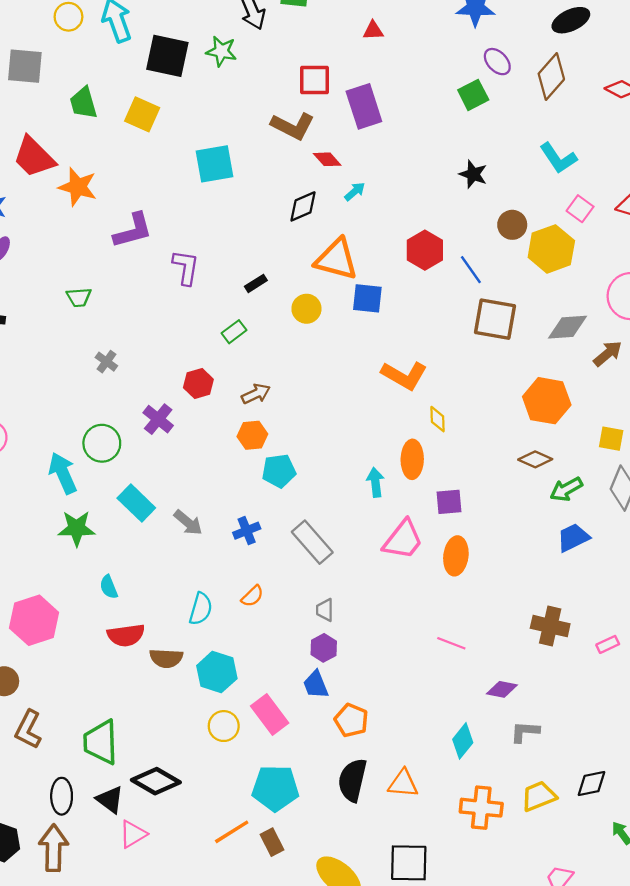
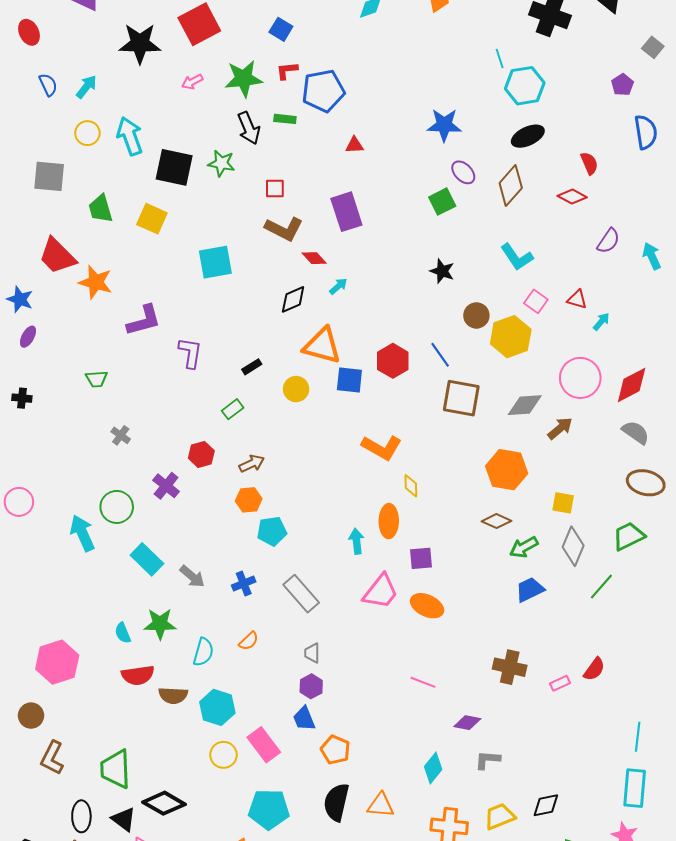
red square: (315, 80) -> (275, 189), moved, size x0.7
red hexagon: (425, 250) -> (393, 361), moved
green star: (77, 528) -> (160, 624), moved
orange ellipse: (456, 556) -> (427, 606), turned -72

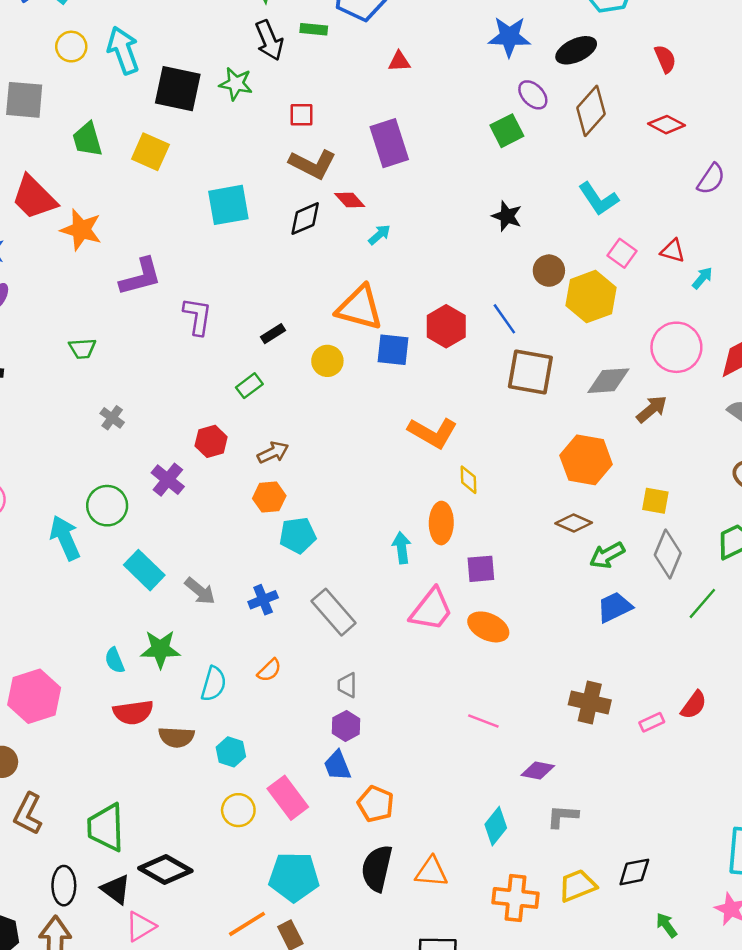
black ellipse: (528, 136) -> (576, 50), moved
red semicircle: (589, 163) -> (665, 59), moved
black diamond: (293, 299) -> (305, 219), moved
cyan hexagon: (217, 707) -> (231, 752), size x0.7

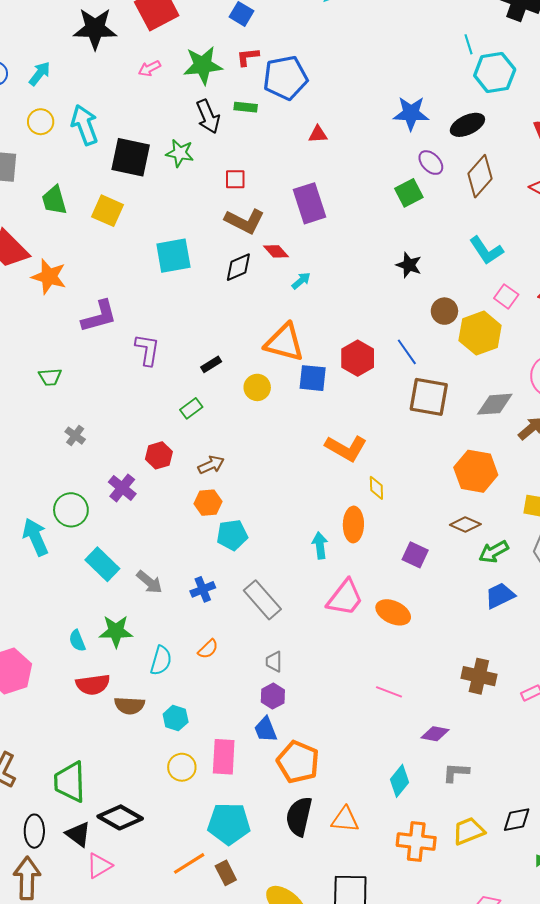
purple square: (481, 569) -> (415, 555), moved, turned 30
pink rectangle: (288, 798) -> (224, 757), turned 40
orange pentagon: (376, 804) -> (298, 762), size x1.4

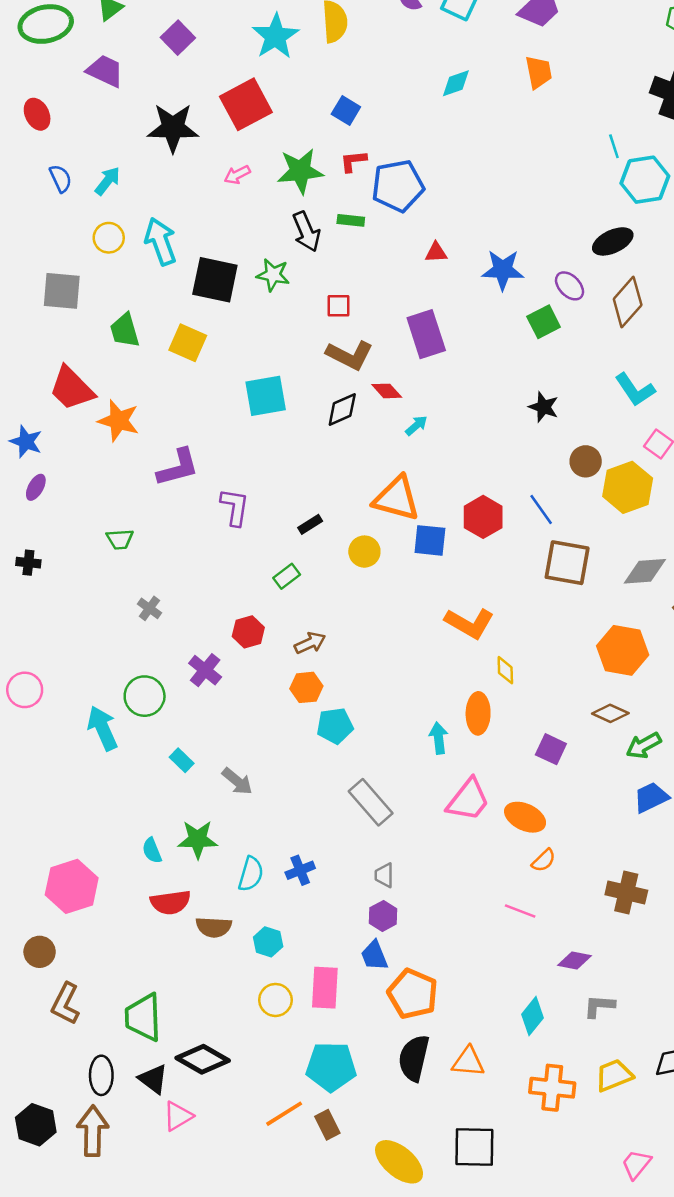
blue star: (411, 113) -> (503, 270), moved
cyan rectangle: (102, 564) -> (182, 760), size x0.6
blue cross: (203, 589) -> (300, 870), moved
orange semicircle: (208, 649) -> (544, 860), moved

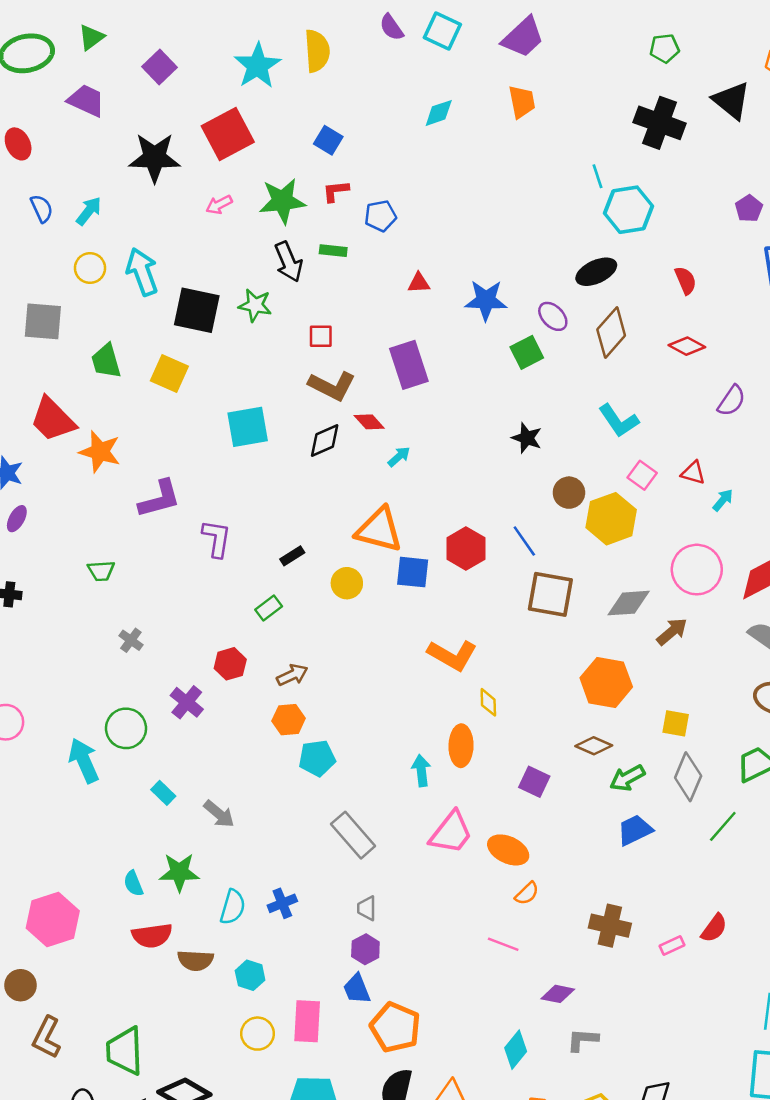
blue pentagon: (398, 186) -> (380, 216), size x0.6

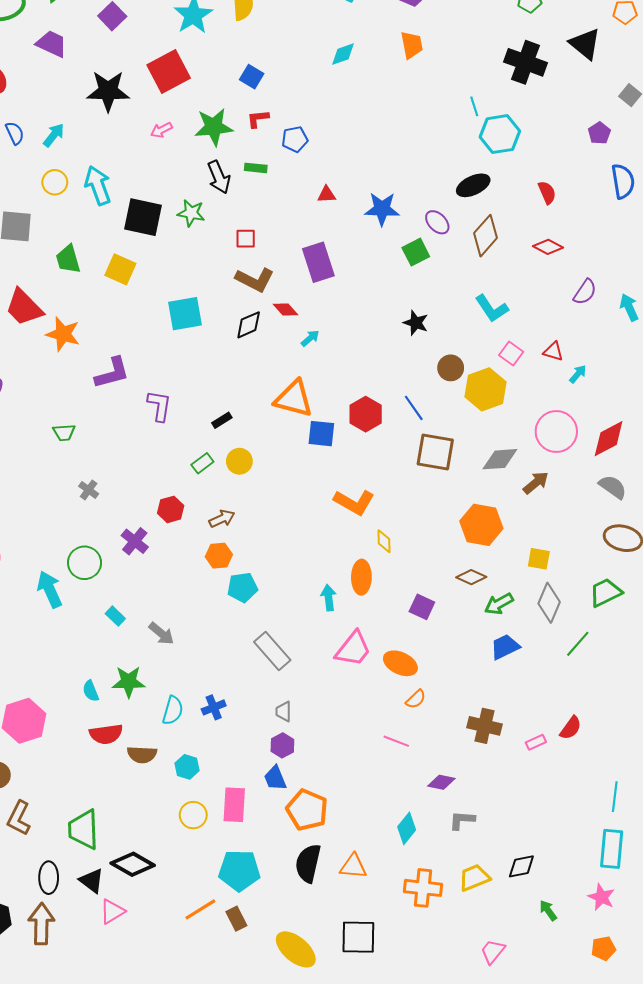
yellow circle: (347, 583) -> (239, 461), moved

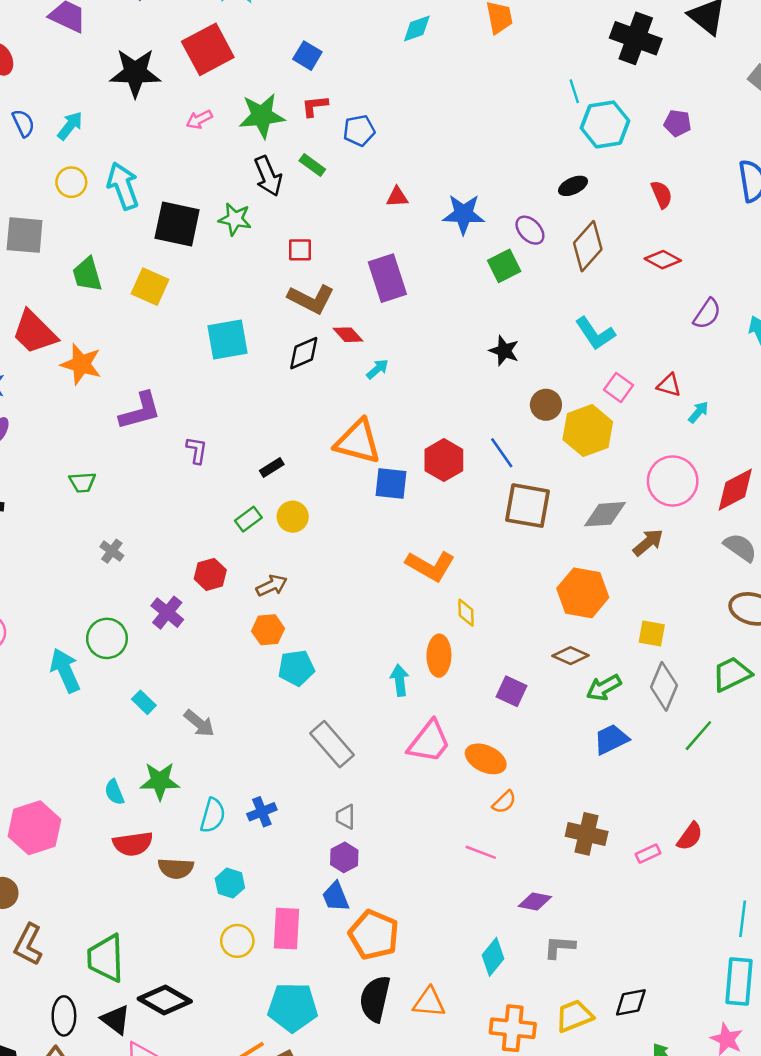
purple pentagon: (599, 133) -> (678, 123), moved, turned -30
green rectangle: (256, 168) -> (312, 165), turned 30
black ellipse: (473, 185) -> (573, 186), size x0.7
purple L-shape: (159, 406) -> (197, 450), size x0.7

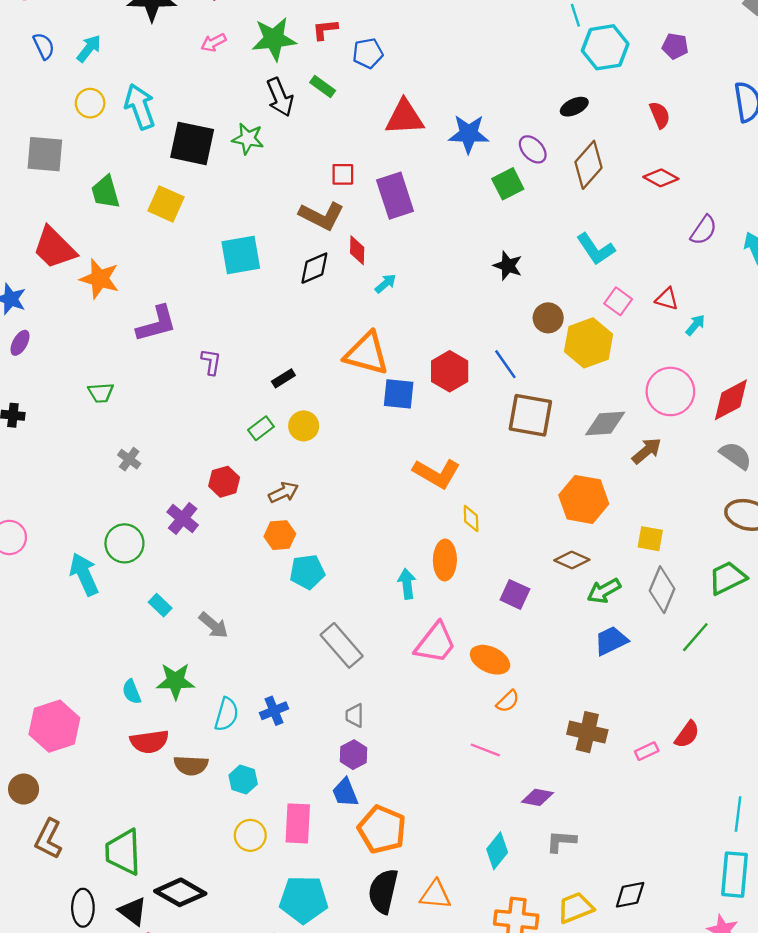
red triangle: (397, 197) -> (405, 117), size x1.8
red square: (300, 250) -> (343, 174), moved
red diamond: (348, 335) -> (357, 250), turned 44

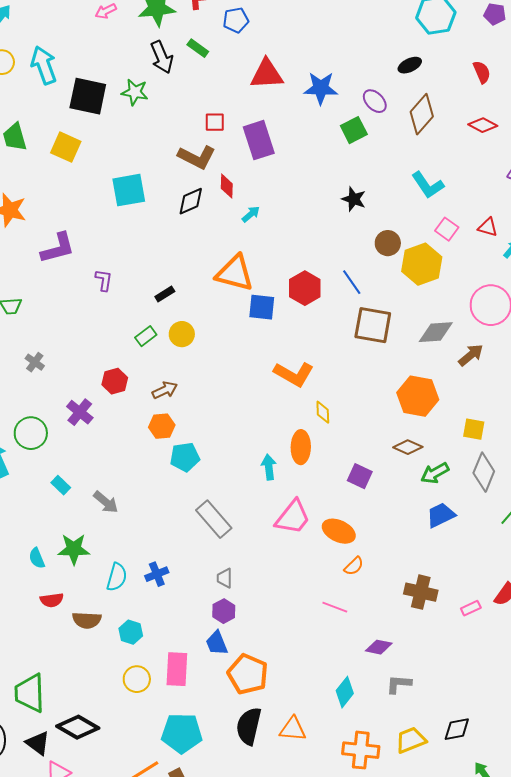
red semicircle: (149, 742) -> (52, 600), size x0.7

